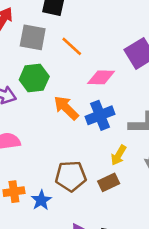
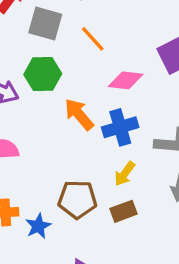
yellow arrow: (119, 155) -> (125, 174), moved

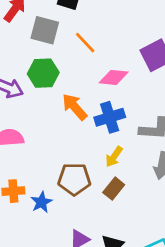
brown rectangle: (124, 211) -> (114, 189), turned -30

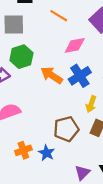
orange line: (85, 43) -> (59, 16), moved

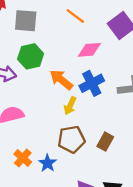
yellow arrow: (91, 104) -> (70, 106), moved
orange cross: (23, 150) -> (23, 158), turned -35

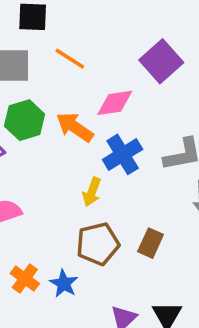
orange line: (75, 16) -> (70, 59), moved
orange arrow: (61, 80) -> (75, 127), moved

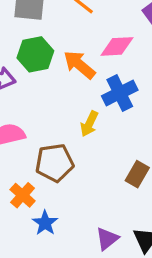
brown pentagon: (98, 244) -> (54, 163), moved
blue star: (64, 284) -> (45, 223), moved

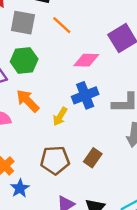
orange arrow: (79, 65) -> (28, 101), moved
brown pentagon: (54, 163) -> (55, 160), moved

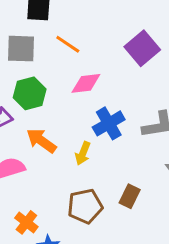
pink diamond: (86, 60) -> (86, 83), moved

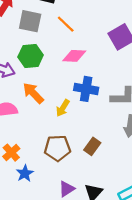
blue cross: (109, 123) -> (86, 89), turned 30

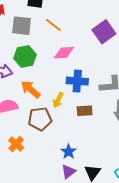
brown rectangle: (92, 146) -> (85, 111), moved, turned 56
brown pentagon: (57, 148) -> (40, 119), moved
blue star: (25, 173) -> (69, 152), moved

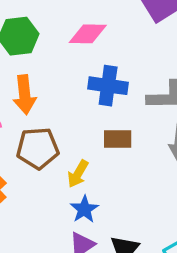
orange arrow: (31, 89) -> (25, 95), turned -140
yellow arrow: (58, 100) -> (78, 174), moved

